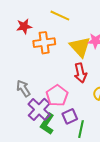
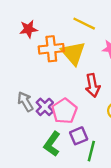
yellow line: (60, 16) -> (84, 24), moved
yellow triangle: (80, 47) -> (73, 53), moved
purple cross: (39, 109) -> (45, 107), moved, size x0.7

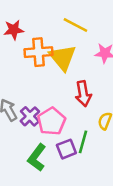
green line: (91, 151) -> (83, 142), moved

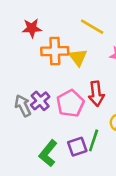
yellow triangle: (63, 57) -> (78, 57), size x0.7
purple cross: (30, 116) -> (40, 101), moved
pink pentagon: (51, 121) -> (70, 103), moved

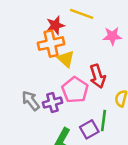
red star: (32, 28) -> (55, 25), moved
yellow triangle: (78, 57) -> (66, 59), moved
purple cross: (40, 101) -> (52, 103), moved, turned 36

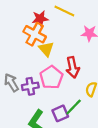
orange cross: (51, 44) -> (35, 34), turned 35
green line: (103, 121) -> (74, 107), turned 30

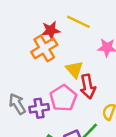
orange cross: (35, 34) -> (44, 48), turned 30
yellow triangle: (46, 49) -> (74, 69), moved

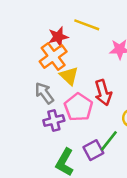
yellow triangle: (74, 69) -> (69, 76), moved
gray arrow: (17, 104) -> (44, 93), moved

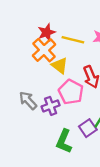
yellow line: (87, 25) -> (73, 40), moved
gray arrow: (44, 93) -> (28, 100), moved

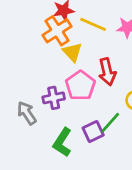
gray arrow: (28, 100) -> (27, 113), moved

